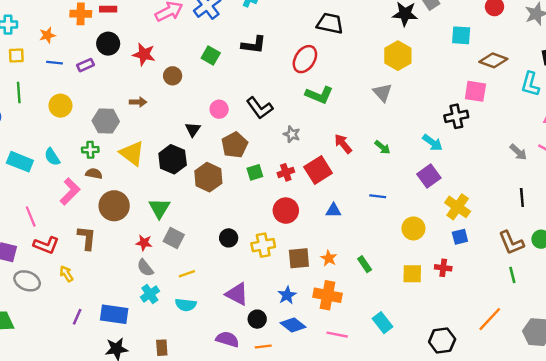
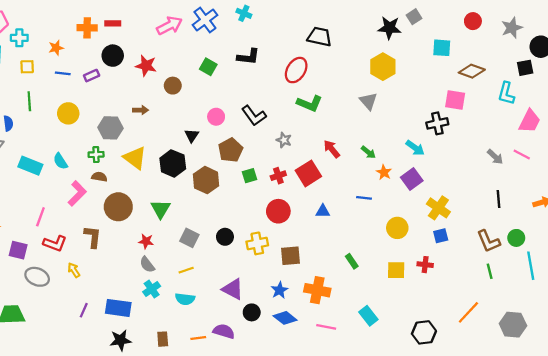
pink line: (31, 216) -> (40, 217), turned 42
gray square: (174, 238) -> (189, 238), moved
orange star: (329, 258) -> (384, 172), moved
orange line: (263, 346) -> (198, 338), moved

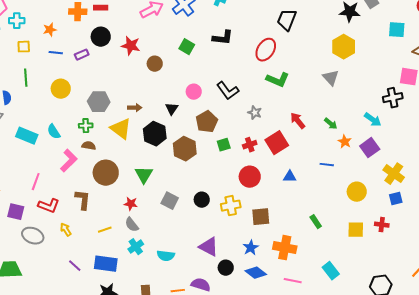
black trapezoid: (319, 37) -> (287, 20), turned -80
brown arrow: (140, 110) -> (135, 108), moved
yellow line: (186, 270) -> (105, 230), moved
purple line: (84, 310) -> (75, 266), turned -72

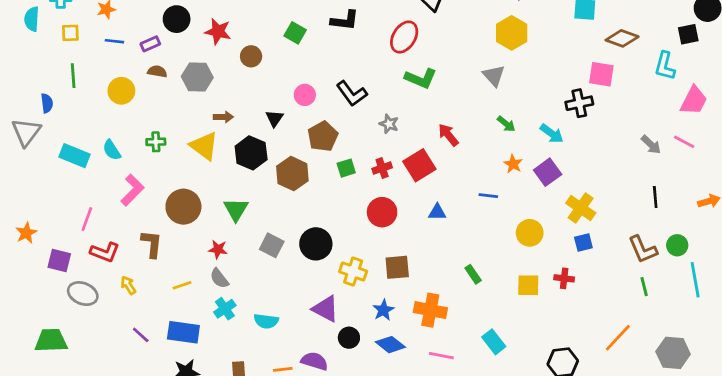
gray hexagon: (99, 102) -> (197, 77), moved
green arrow: (331, 124) -> (506, 124), moved
brown semicircle: (89, 146) -> (157, 71), moved
black circle: (202, 200) -> (316, 244), size x1.5
yellow cross: (231, 206) -> (353, 271), moved, turned 30

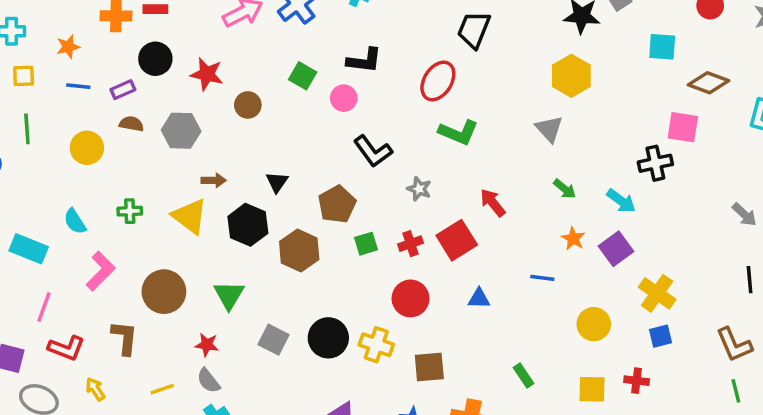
pink circle: (305, 95) -> (344, 98), moved
cyan rectangle: (74, 156) -> (29, 249), moved
yellow cross: (353, 271) -> (376, 345), moved

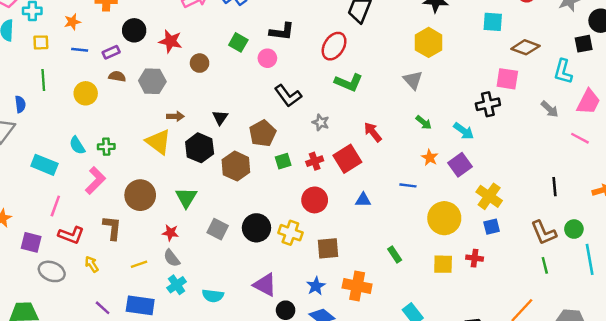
green cross: (130, 211) -> (106, 147), moved
gray arrow: (744, 215) -> (550, 109), moved
yellow circle: (594, 324) -> (444, 218), size x1.4

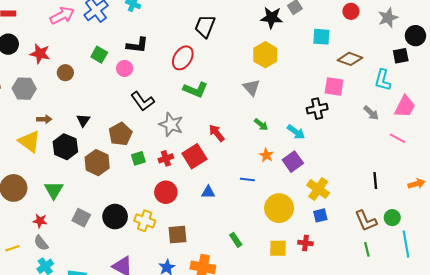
gray star: (321, 122) -> (171, 125), size x1.6

